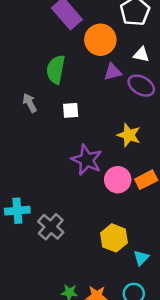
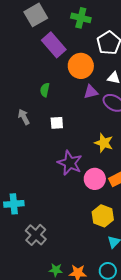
green semicircle: (56, 69) -> (45, 90), size x0.6
gray cross: (51, 227) -> (36, 235), moved
yellow hexagon: (114, 238) -> (103, 216), moved

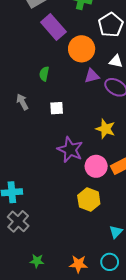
yellow hexagon: (103, 216) -> (89, 200), moved
gray cross: (36, 235) -> (18, 221), moved
green star: (56, 270) -> (37, 261), moved

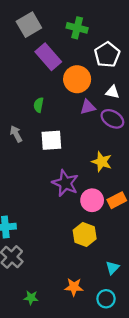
white square: (57, 108) -> (51, 140), size x1.5
orange star: (78, 264) -> (74, 287), moved

